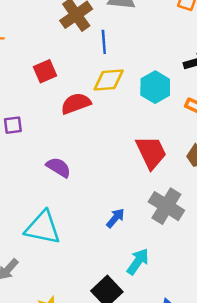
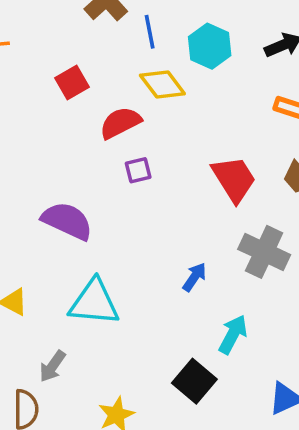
yellow diamond: (109, 80) -> (162, 84), turned 64
cyan hexagon: (155, 87) -> (210, 46), moved
purple square: (13, 125) -> (138, 170), moved
purple semicircle: (59, 167) -> (67, 221), moved, size x1.4

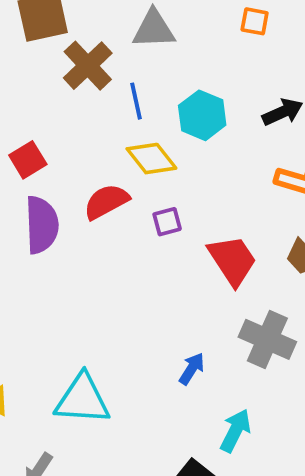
red square: (72, 83) -> (28, 160), moved
purple square: (138, 170) -> (167, 222), moved
purple semicircle: (67, 221) -> (42, 225), moved, turned 64

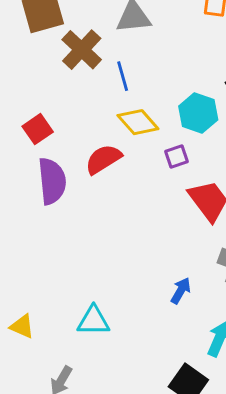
cyan hexagon: (202, 115) -> (198, 113), moved
purple square: (167, 222) -> (177, 156), moved
cyan triangle: (82, 399) -> (93, 321), size x0.7

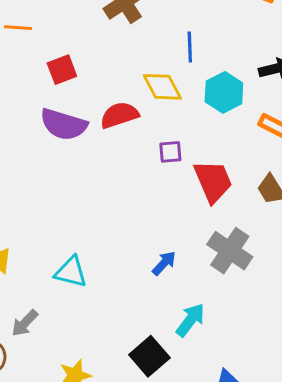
blue line: (123, 76) -> (190, 47), moved
purple square: (177, 156) -> (170, 152), moved
purple semicircle: (52, 181) -> (64, 124), turned 99

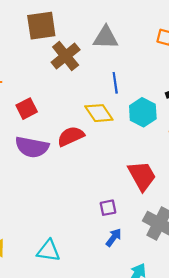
purple square: (170, 152) -> (108, 208), moved

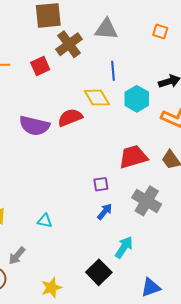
red square: (27, 109) -> (40, 66), moved
red trapezoid: (142, 176) -> (133, 157), turned -80
cyan triangle: (48, 251) -> (45, 221), size x0.7

